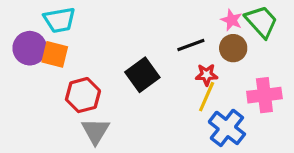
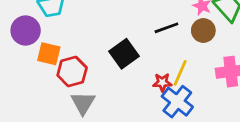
orange square: (55, 54) -> (49, 54), moved
red star: (207, 75) -> (162, 82), moved
blue cross: (227, 128) -> (177, 102), moved

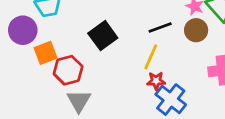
orange square: (49, 54) -> (45, 53), turned -35
black square: (124, 54) -> (103, 36), moved
yellow line: (180, 73) -> (151, 57), moved

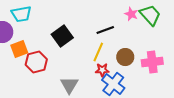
brown circle: (196, 30) -> (125, 57), moved
gray triangle: (79, 101) -> (69, 85), moved

